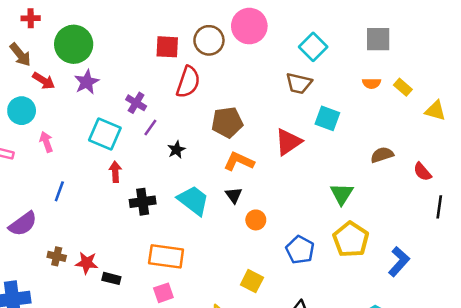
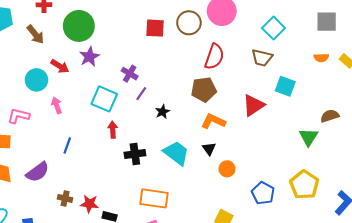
red arrow: (44, 81) -> (60, 66), moved
red semicircle: (188, 82) -> (214, 57), moved
green triangle: (342, 194) -> (309, 137), moved

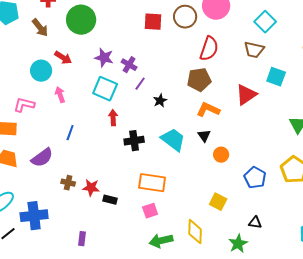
purple star: (89, 57) -> (104, 58), moved, turned -30

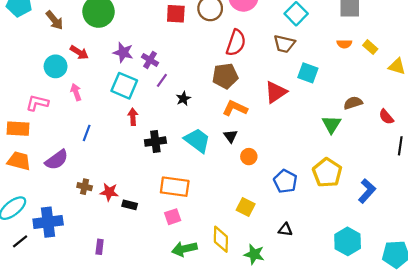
green star: (238, 244) -> (254, 254), moved, turned -30

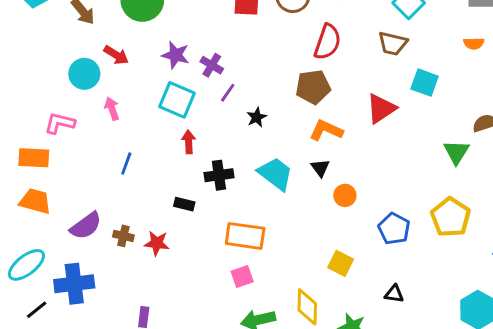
purple semicircle: (57, 160) -> (86, 226), moved
black rectangle: (130, 205) -> (184, 204), moved

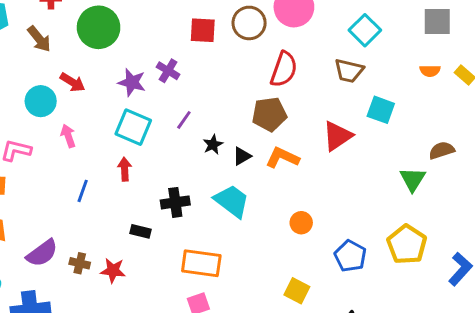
purple cross: (212, 65) -> (168, 71), moved
red arrow: (189, 142) -> (125, 169), moved
black triangle: (320, 168) -> (242, 156), moved, turned 36

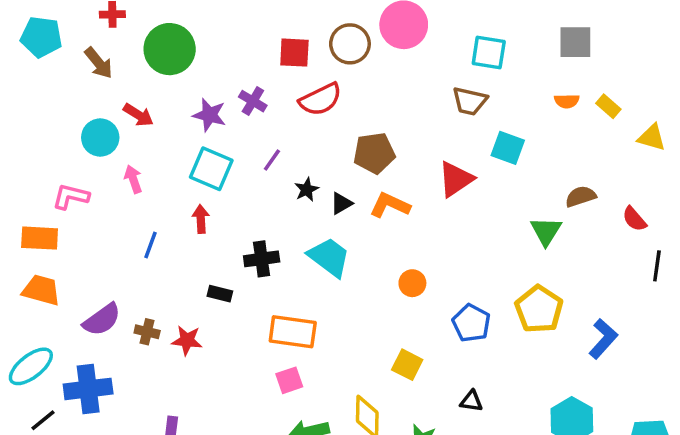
cyan square: (365, 30) -> (489, 53), turned -36
red semicircle: (284, 69) -> (320, 99), moved, turned 45

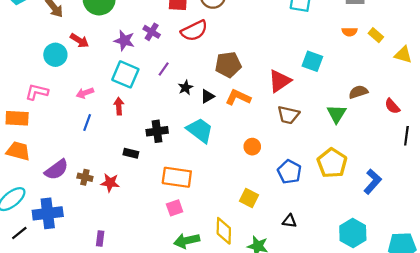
brown trapezoid: (470, 101) -> (288, 115), moved
pink arrow: (133, 179) -> (85, 93), moved, turned -91

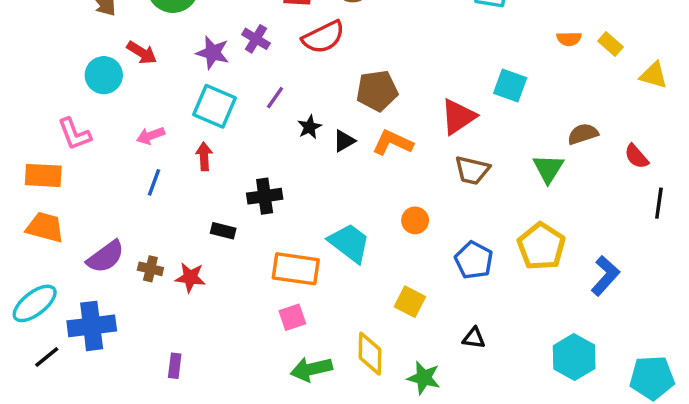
pink L-shape: (37, 92) -> (74, 134), turned -125
cyan trapezoid: (200, 130) -> (349, 243), moved

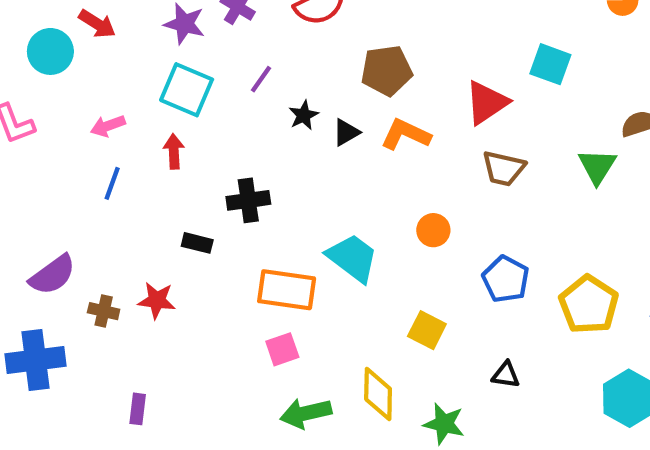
yellow pentagon: (541, 246) -> (589, 305), moved
brown cross: (150, 269) -> (104, 311), moved

